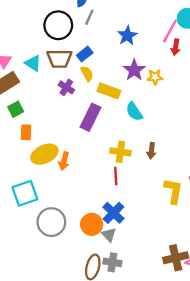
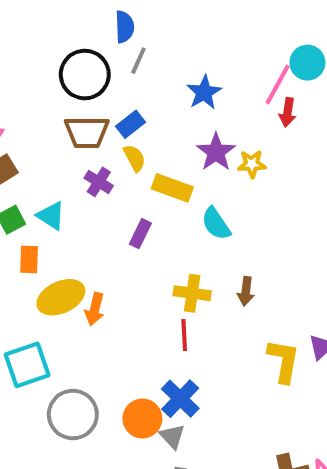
cyan triangle: (33, 63) -> (51, 216), moved
purple rectangle: (90, 117) -> (140, 234), size x0.6

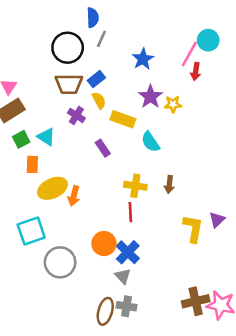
purple rectangle: (140, 234) -> (103, 148), turned -60
orange circle: (142, 418) -> (104, 244), moved

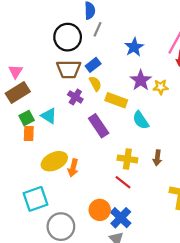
purple rectangle: (103, 148) -> (99, 126), size x1.5
orange rectangle: (32, 164) -> (29, 133), moved
red line: (130, 212) -> (123, 182), turned -49

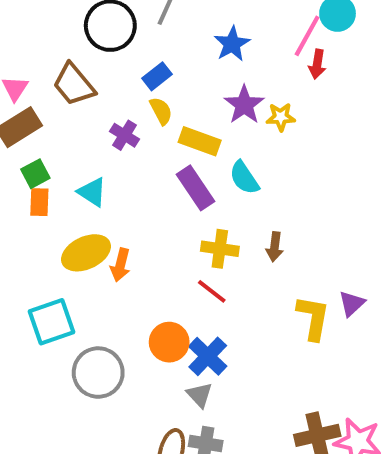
brown trapezoid: (69, 69) -> (74, 84), moved, turned 50
cyan triangle: (49, 116) -> (92, 192), moved
purple rectangle: (99, 126) -> (196, 188), moved

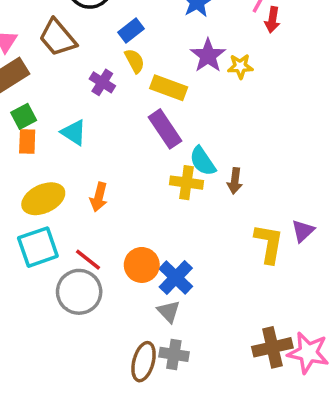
cyan semicircle: (244, 178) -> (203, 161), moved
yellow ellipse: (86, 253) -> (43, 199), moved
red line: (212, 291) -> (88, 260), moved

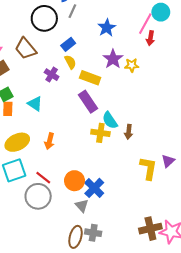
gray triangle: (169, 312) -> (82, 206), moved

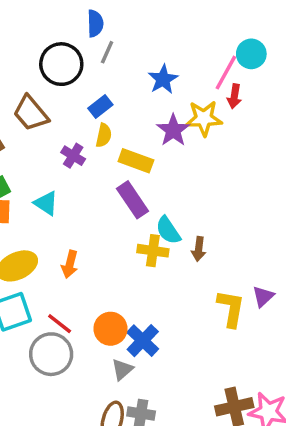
yellow semicircle: (70, 62) -> (104, 135), turned 40
yellow star: (132, 65) -> (204, 118), moved, size x1.5
gray triangle: (82, 206) -> (122, 369), turned 32

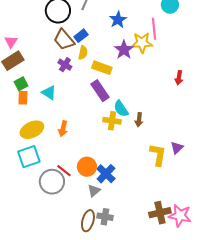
pink line: (226, 73) -> (154, 29), moved, turned -35
red arrow: (234, 96) -> (179, 78), moved
brown trapezoid: (31, 113) -> (64, 40), moved
red line: (60, 324) -> (64, 171), moved

